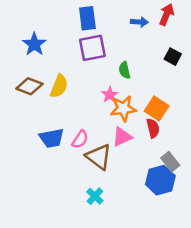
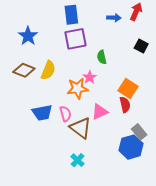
orange star: (123, 108) -> (77, 88), moved
pink semicircle: (80, 139) -> (65, 114), turned -49

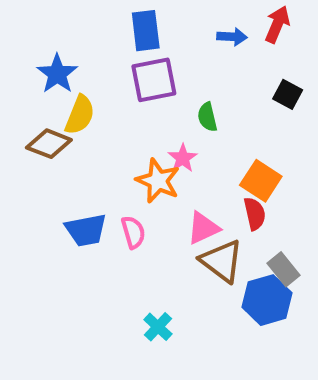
yellow semicircle: (48, 70) -> (80, 115), moved
orange star: (77, 88) -> (158, 181), turned 30
brown triangle: (81, 128) -> (222, 261), moved

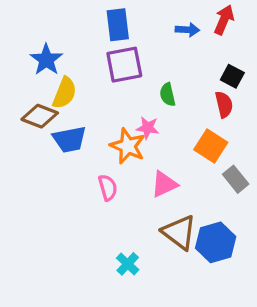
pink star: (183, 158) -> (148, 128), turned -30
red semicircle: (255, 214) -> (224, 105), moved
blue trapezoid: (86, 230) -> (70, 139), moved
brown triangle: (222, 261) -> (179, 232), moved
gray rectangle: (283, 269) -> (236, 179), moved

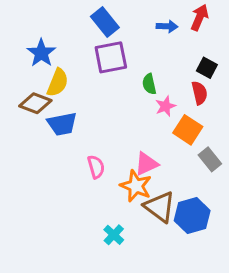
blue rectangle: (118, 25) -> (105, 22), turned -32
pink star: (148, 128) -> (165, 106), moved, turned -30
orange star: (128, 146) -> (136, 186), moved

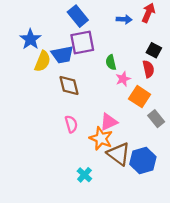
brown diamond: (35, 103) -> (69, 86), moved, turned 55
blue trapezoid: (62, 124) -> (62, 55), moved

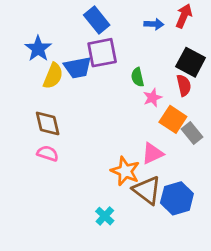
black square: (154, 50) -> (191, 62), size x1.5
brown diamond: (69, 86) -> (48, 123), moved
gray rectangle: (156, 119) -> (192, 133), moved
pink triangle: (109, 122) -> (152, 153), moved
pink semicircle: (71, 124) -> (48, 153), moved, turned -56

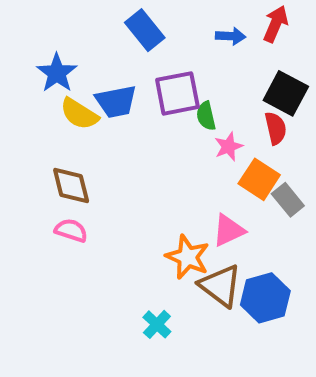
purple square: (102, 53) -> (177, 93), moved
yellow semicircle: (53, 76) -> (79, 114), turned 100

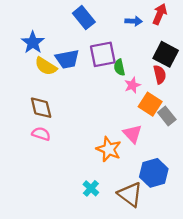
pink triangle: (229, 230) -> (132, 134), turned -48
brown triangle: (220, 286) -> (130, 194), moved

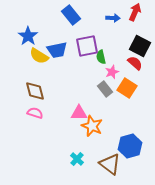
red semicircle: (160, 75) -> (135, 63), turned -35
gray rectangle: (167, 116) -> (105, 89), moved
pink triangle: (132, 134) -> (79, 113), moved, turned -48

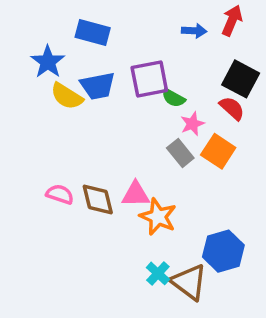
blue rectangle: (71, 15) -> (93, 33), moved, turned -36
green semicircle: (101, 57) -> (173, 98), turned -48
brown diamond: (35, 91) -> (98, 199), moved
cyan cross: (77, 159) -> (158, 273), moved

